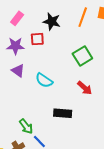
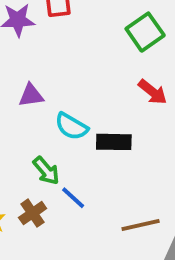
purple triangle: (18, 71) -> (31, 95), moved, turned -40
cyan semicircle: (44, 80) -> (71, 126), moved

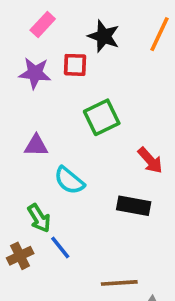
green square: (145, 32) -> (102, 117), moved
black rectangle: (114, 142) -> (134, 206), moved

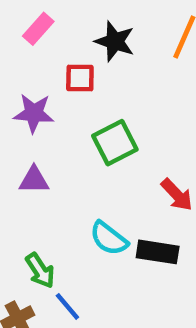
purple star: (35, 73) -> (34, 113), moved
cyan semicircle: (69, 180) -> (109, 238), moved

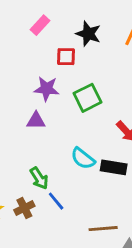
purple star: (34, 113) -> (47, 89), moved

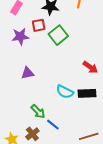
purple star: (47, 89) -> (20, 36), moved
green square: (88, 98) -> (58, 35), moved

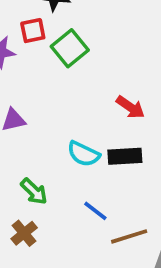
blue line: (53, 125) -> (95, 211), moved

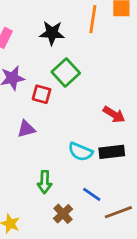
red square: (33, 31) -> (42, 94), moved, turned 30
green arrow: (34, 191) -> (45, 182), turned 50
brown cross: (24, 233) -> (63, 214), moved

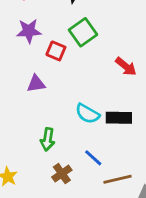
red arrow: (114, 115) -> (126, 66), moved

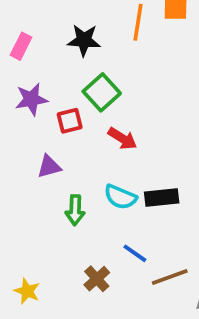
red square: (56, 51) -> (70, 121), turned -30
red arrow: (126, 66) -> (122, 139), moved
green arrow: (48, 139) -> (75, 210), moved

